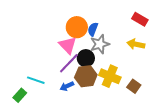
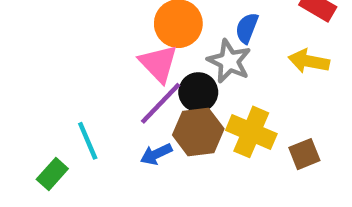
blue semicircle: (93, 29) -> (247, 28), moved
gray star: (100, 44) -> (229, 61), turned -30
cyan line: (36, 80) -> (88, 141), turned 48
brown square: (134, 86) -> (304, 154), turned 32

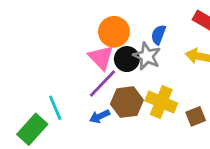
black circle: (198, 92) -> (127, 59), moved
green rectangle: (52, 174) -> (32, 129), size x1.5

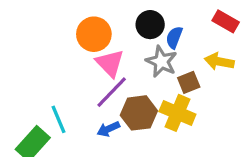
orange circle: (114, 32) -> (94, 34), moved
black circle: (127, 59) -> (150, 25), moved
brown square: (196, 116) -> (189, 82), moved

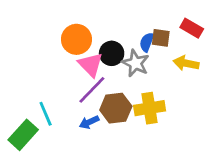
black circle: (150, 25) -> (112, 53), moved
brown square: (189, 82) -> (161, 38), moved, turned 30
yellow cross: (177, 113) -> (150, 108), turned -32

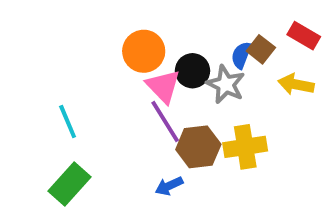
brown square: (161, 38) -> (261, 49), turned 30
purple line: (92, 90) -> (165, 121), turned -76
cyan line: (46, 114) -> (68, 121), moved
blue arrow: (89, 122) -> (169, 186), moved

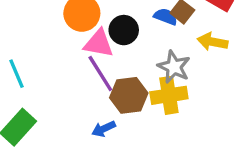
blue semicircle: (241, 55) -> (166, 17), turned 90
gray star: (226, 84) -> (174, 67), moved
pink triangle: (163, 86) -> (99, 43), turned -36

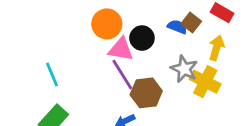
yellow arrow: (212, 42) -> (216, 48), turned 95
yellow cross: (169, 95) -> (205, 82), moved, turned 36

